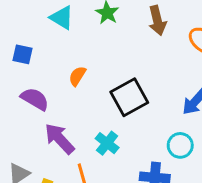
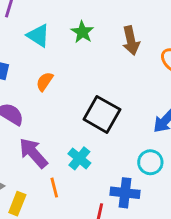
orange semicircle: (77, 76) -> (45, 82), moved
black square: (129, 97) -> (102, 114), turned -33

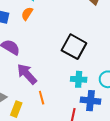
orange semicircle: (45, 82) -> (27, 14), moved
cyan cross: (79, 158) -> (79, 79), moved, turned -35

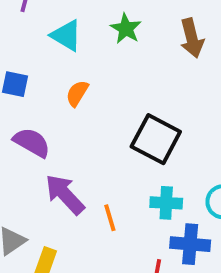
orange semicircle: (27, 14) -> (77, 93), moved
orange line: (42, 98) -> (110, 218), moved

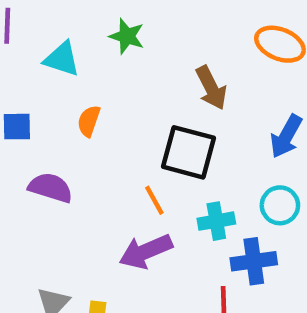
brown arrow: (192, 38) -> (211, 88), moved
purple arrow: (65, 194) -> (146, 251), moved, turned -57
orange line: (110, 218) -> (154, 200), moved

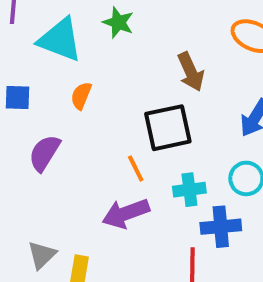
cyan triangle: (62, 59) -> (60, 40), size x1.4
black square: (189, 152) -> (168, 128), turned -30
purple semicircle: (50, 188) -> (44, 153), turned -78

